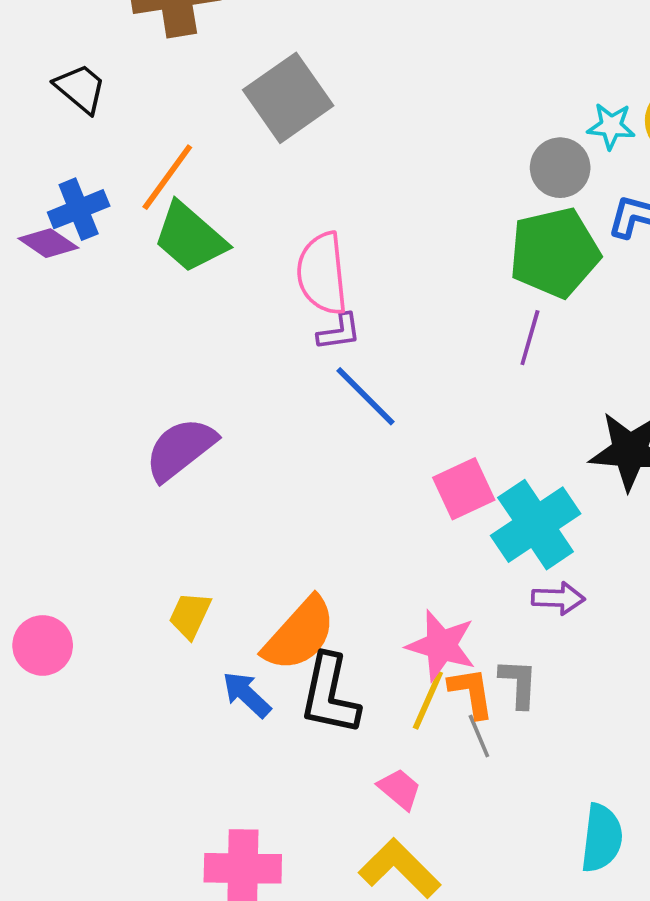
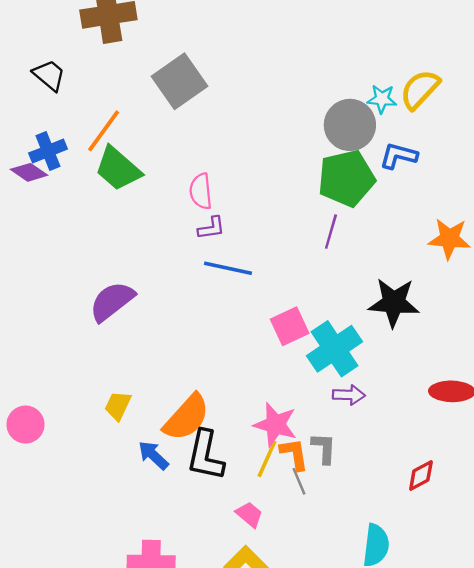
gray circle: (560, 168) -> (350, 125), size x1.4
pink semicircle: (322, 273) -> (201, 191), size x0.7
blue line: (366, 396) -> (228, 268), turned -33

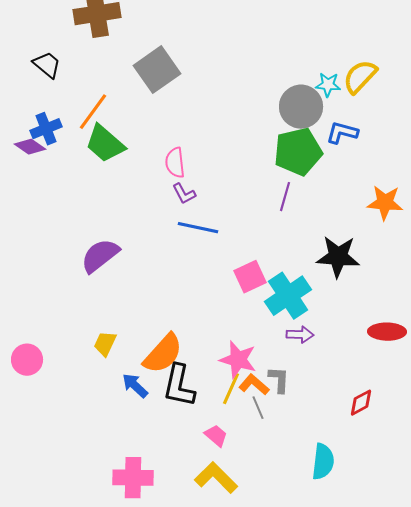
purple L-shape: (211, 228) -> (184, 194), turned 70
orange L-shape: (294, 454) -> (254, 385), turned -40

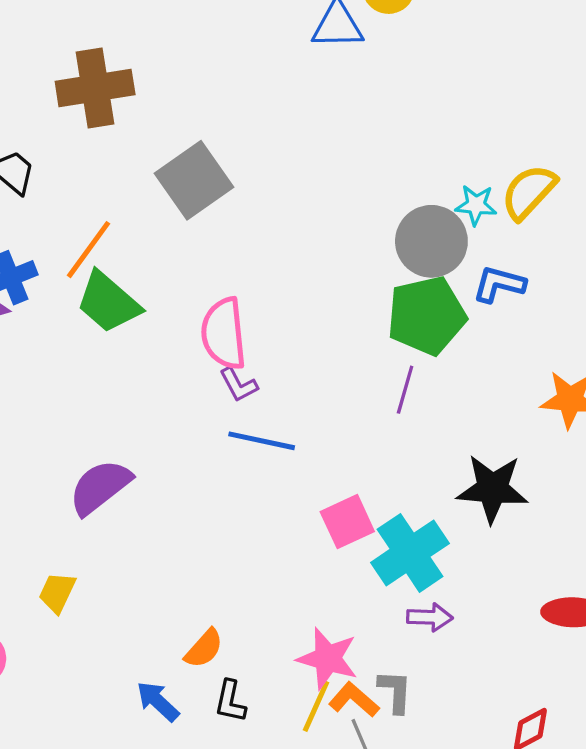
pink semicircle: (175, 163) -> (224, 334), size x1.4
yellow trapezoid: (105, 344) -> (57, 593), moved
orange semicircle: (163, 354) -> (204, 649), size x0.6
black L-shape: (179, 386) -> (230, 701), size x0.6

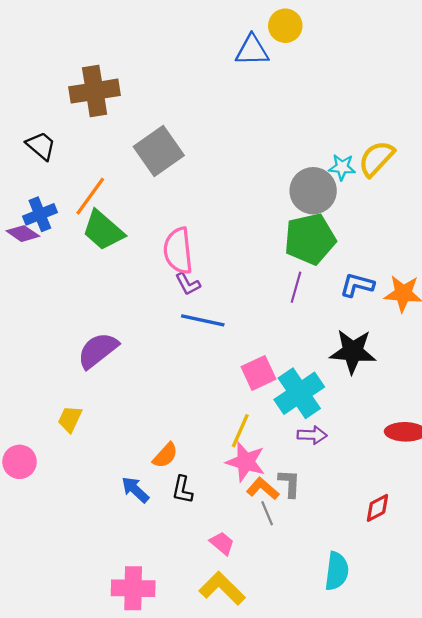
blue L-shape: (499, 284) -> (357, 285), moved
yellow line: (316, 706) -> (240, 431), moved

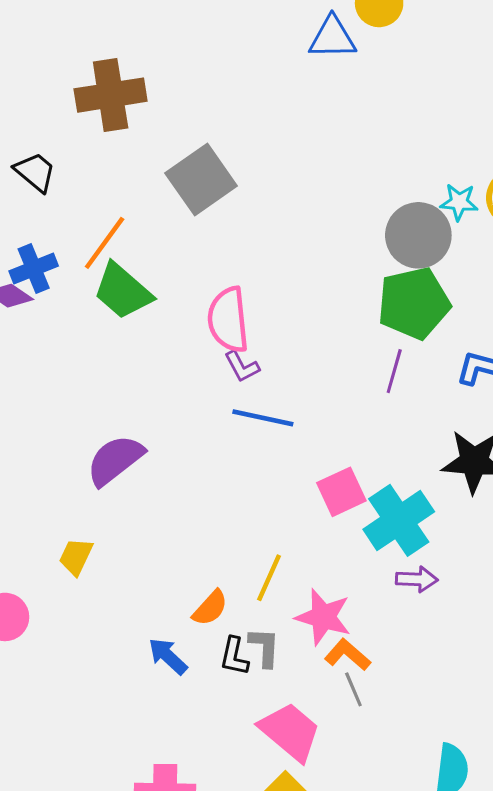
yellow line: (240, 431) -> (269, 578), moved
gray L-shape: (290, 483) -> (264, 647), moved
pink trapezoid: (222, 543) -> (290, 732), size x1.8

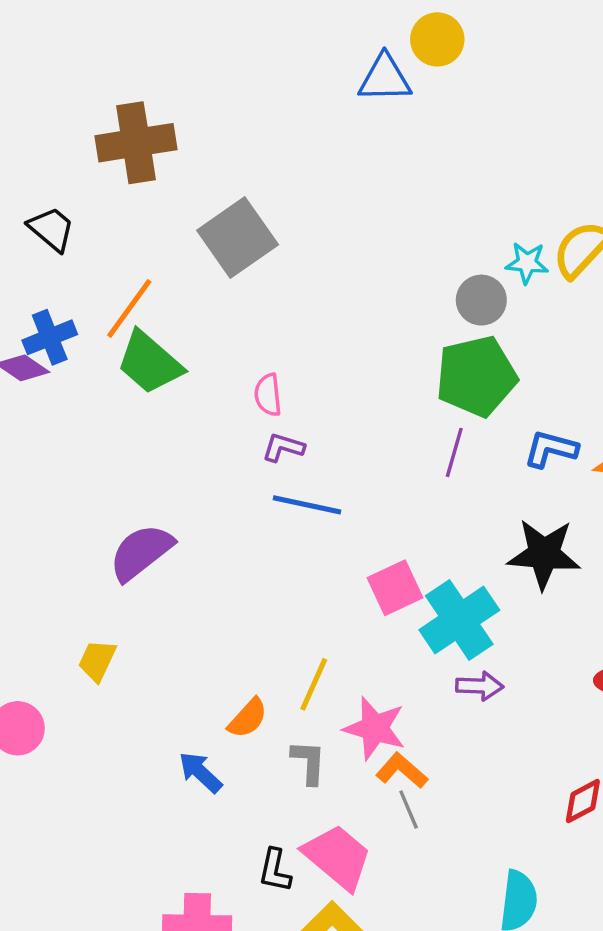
gray circle: (418, 235) -> (481, 300), size x0.7
pink semicircle: (228, 320) -> (268, 395), size x0.6
purple L-shape: (242, 367) -> (283, 447), turned 135
black L-shape: (234, 656) -> (275, 870), moved

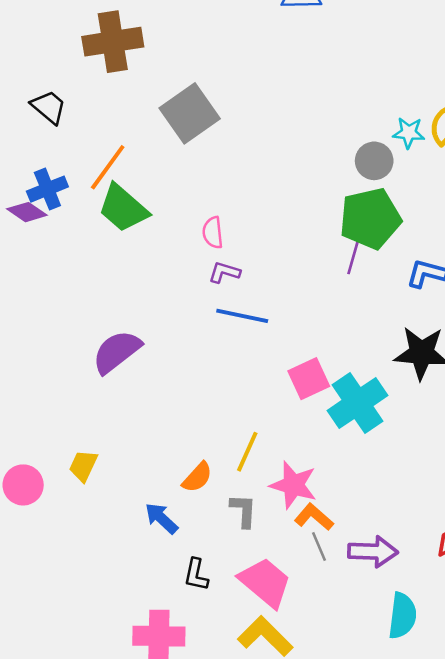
purple line: (454, 452) -> (354, 256), moved
yellow trapezoid: (97, 661) -> (83, 466), moved
purple arrow: (480, 686) -> (373, 552), moved, size x1.4
black L-shape: (275, 870) -> (196, 575), moved

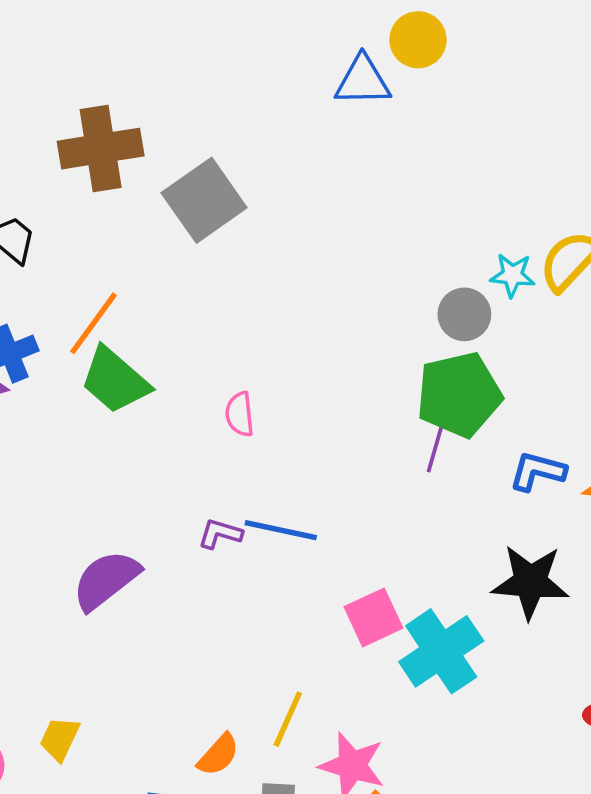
gray square: (190, 113) -> (204, 200), moved
purple L-shape: (224, 272) -> (220, 534), moved

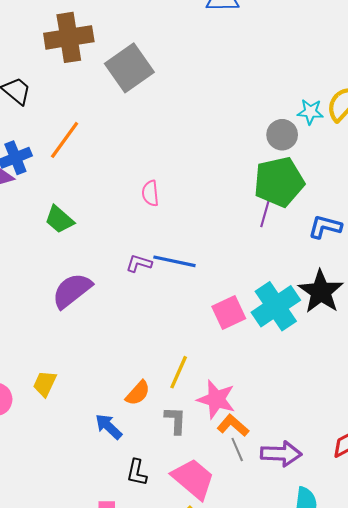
green trapezoid: (115, 380) -> (59, 219), moved, size x0.7
black star: (530, 582) -> (321, 292), turned 30
cyan cross: (441, 651) -> (276, 306), moved

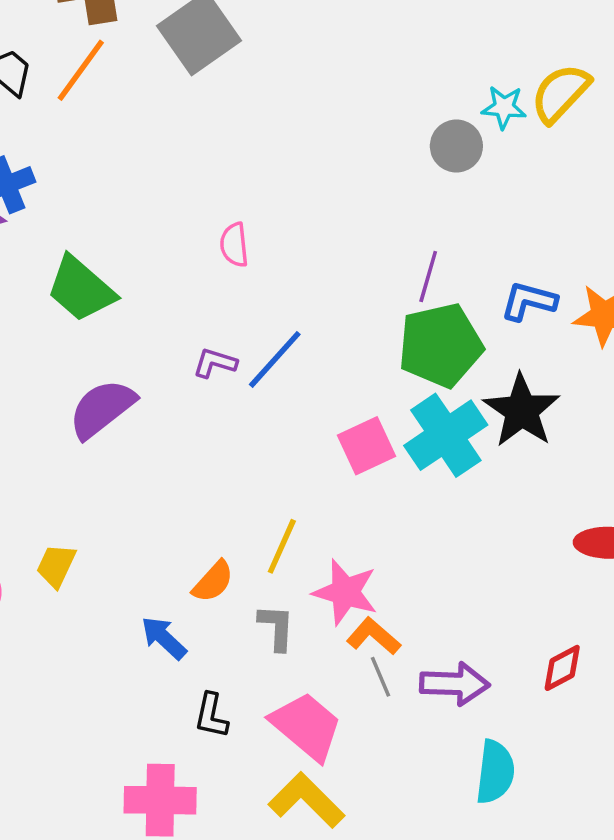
orange line: (65, 140) -> (81, 70), moved
green pentagon: (279, 182) -> (441, 345), moved
green trapezoid: (59, 219) -> (81, 289), size x1.4
blue line: (174, 261) -> (275, 359), turned -60

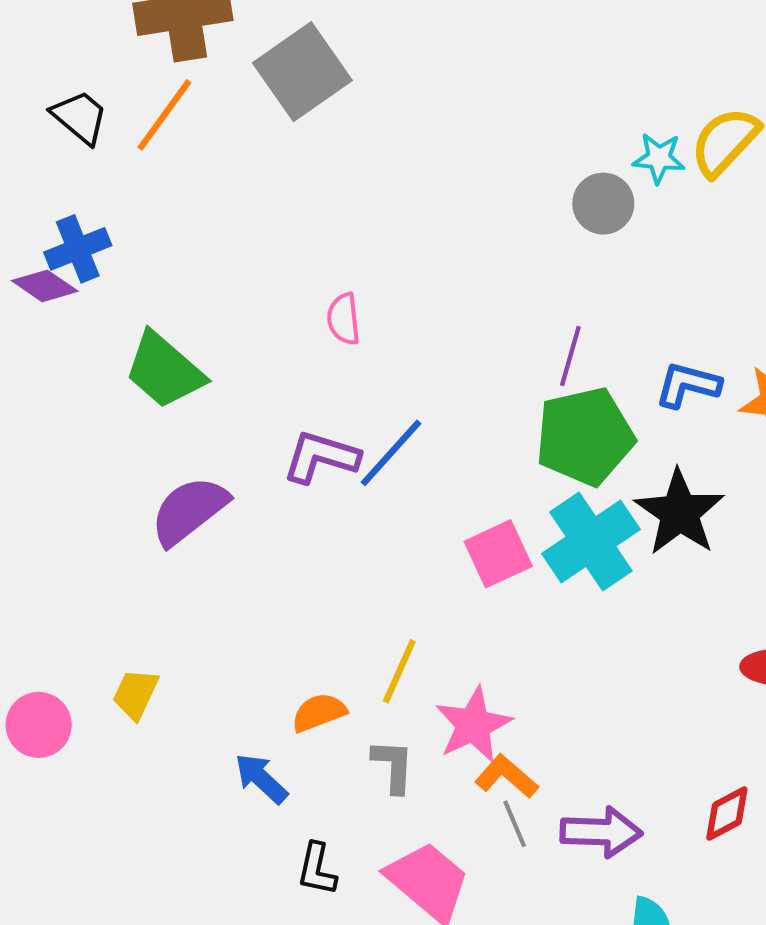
purple L-shape: (215, 363) -> (321, 457), size x1.5
orange semicircle: (213, 582) -> (319, 713), turned -153
pink star: (345, 592) -> (473, 725), turned 30

